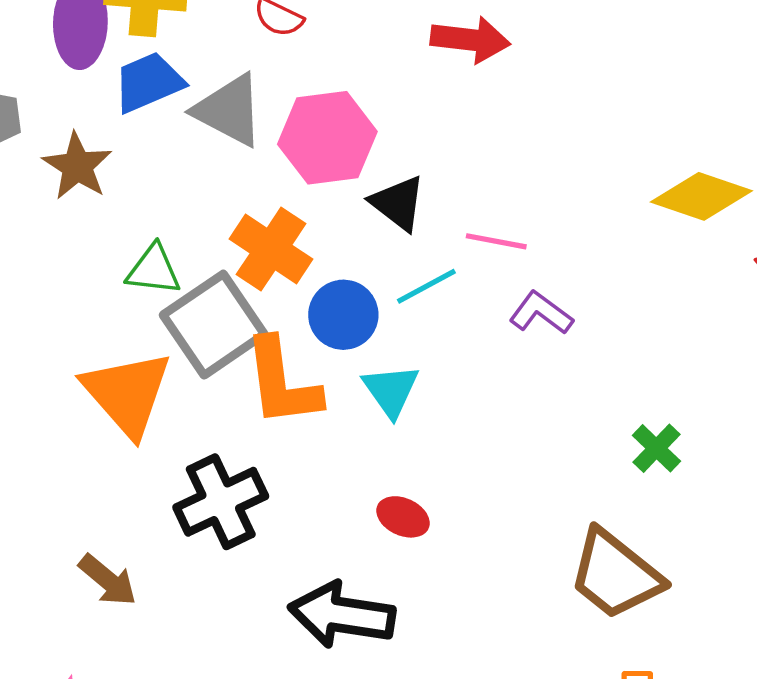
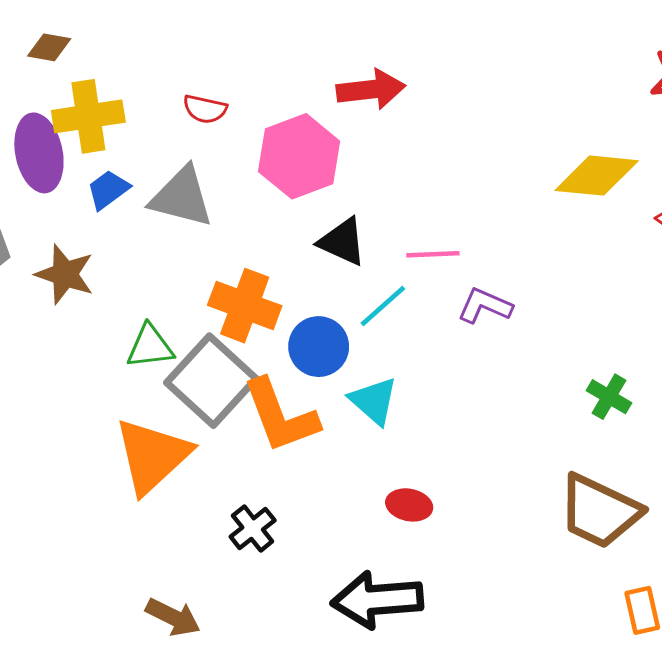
blue trapezoid: (148, 82) -> (108, 190), size x0.7
pink hexagon: (327, 138) -> (299, 156), moved
orange triangle: (127, 393) -> (152, 456), turned 42
black cross: (221, 502) -> (253, 529), size x0.6

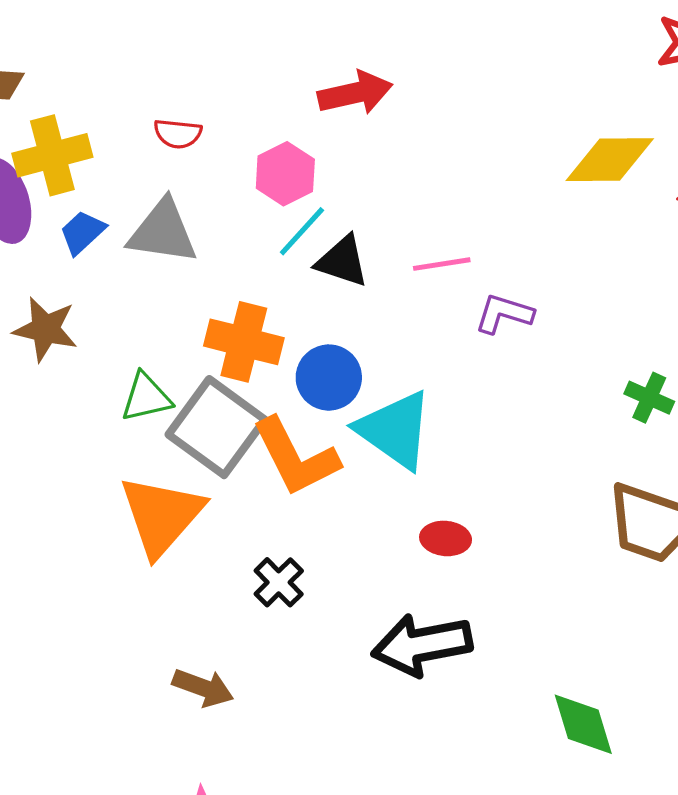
pink hexagon: (299, 156) -> (285, 174), size x0.7
cyan line: (383, 306) -> (302, 231), moved
cyan triangle: (374, 401) -> (395, 430), size x1.5

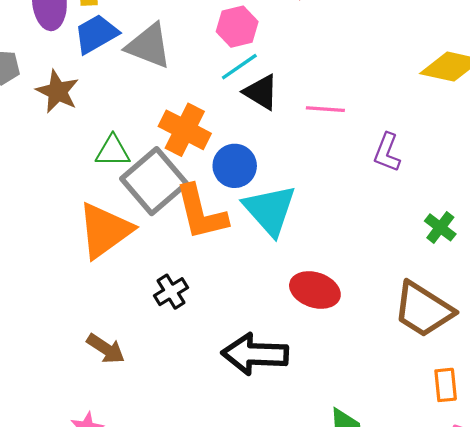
blue trapezoid: (82, 232) -> (96, 34), size x1.4
purple L-shape: (504, 314) -> (387, 152), moved, turned -99
red ellipse: (446, 538) -> (315, 290), moved, size x1.5

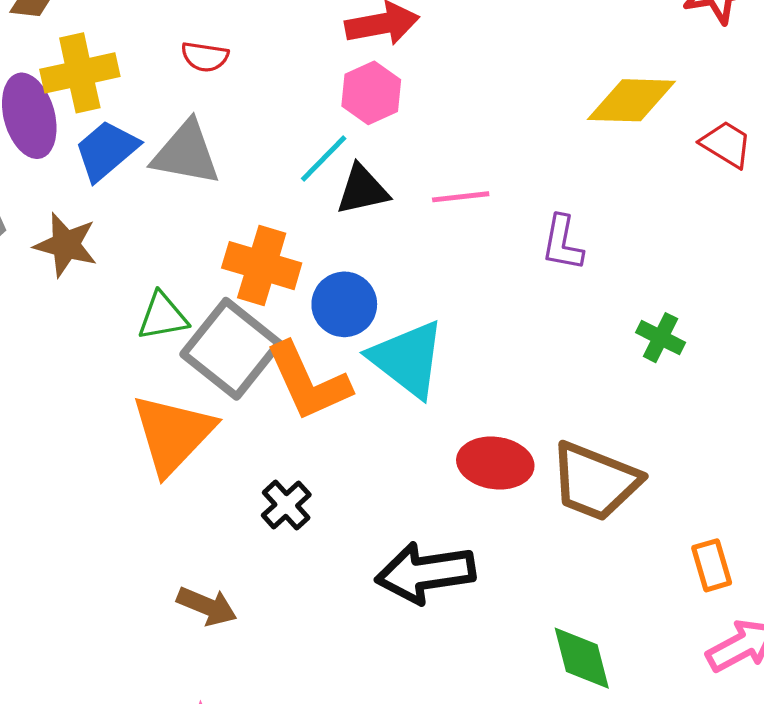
pink hexagon: (237, 27) -> (371, 93), moved
black triangle: (261, 92) -> (362, 190), turned -33
brown trapezoid: (423, 310) -> (595, 481), moved

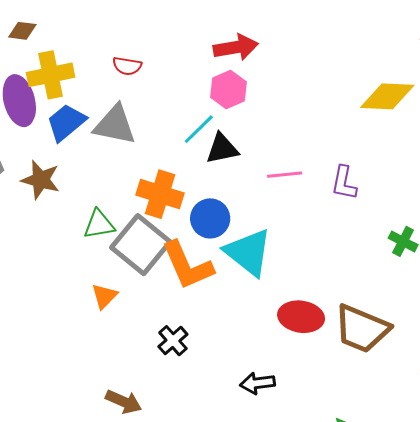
pink line: (461, 197) -> (285, 175), moved
orange triangle: (173, 434) -> (104, 296), size x0.5
black arrow: (425, 573) -> (257, 383), size x0.6

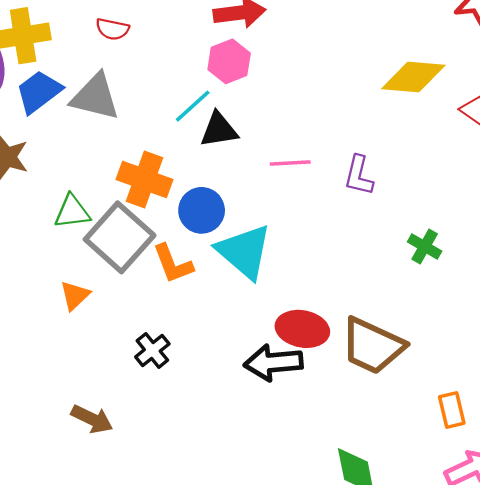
orange L-shape: (187, 265) -> (173, 264), size x0.7
black arrow: (257, 383) -> (273, 363), moved, size x1.4

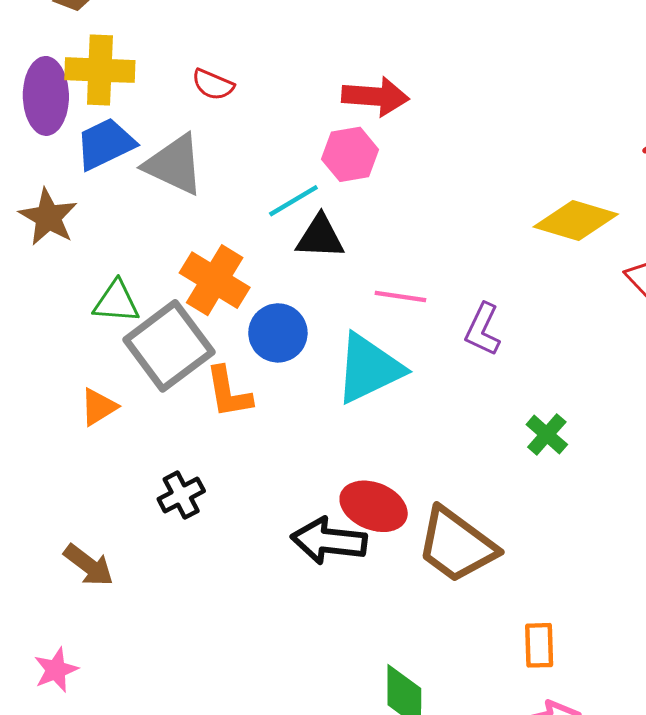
cyan triangle: (244, 252) -> (369, 368), moved, turned 42

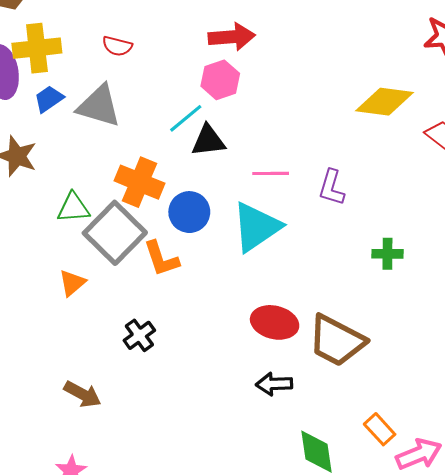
blue trapezoid: (105, 144) -> (49, 99), size x0.7
green cross: (547, 435) -> (387, 254), turned -32
black arrow: (329, 541) -> (274, 384), moved, size x0.7
orange rectangle: (539, 645) -> (380, 429), moved, turned -32

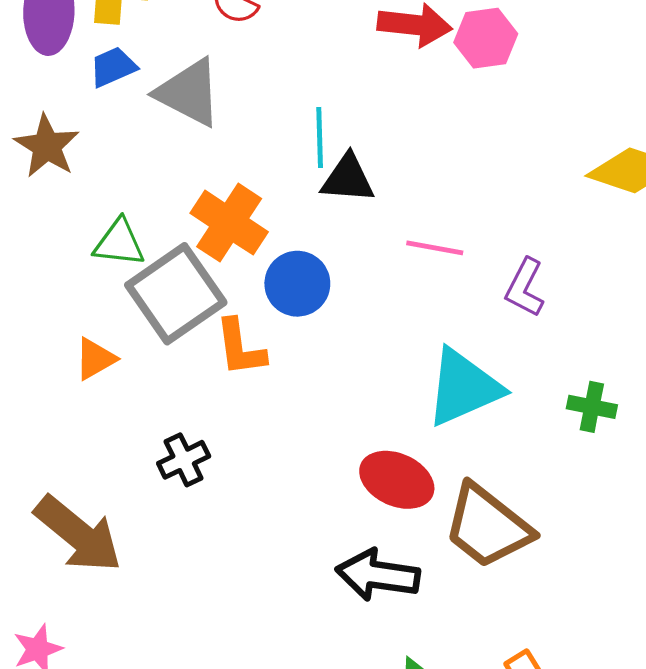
pink hexagon: (220, 80) -> (486, 38), moved
cyan line: (186, 118) -> (320, 137), turned -63
cyan triangle: (256, 227) -> (464, 387), moved
black arrow: (274, 384) -> (378, 575), size x1.4
brown arrow: (83, 394) -> (78, 534), size x1.6

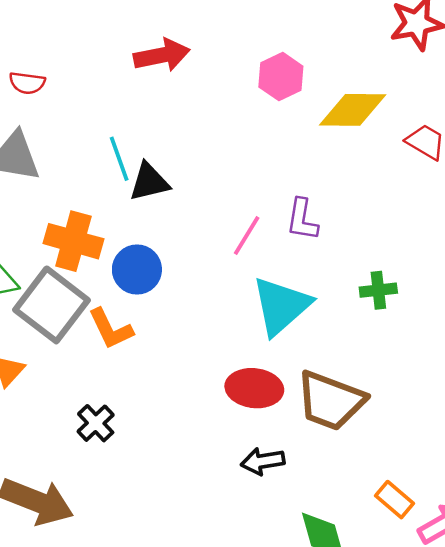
pink hexagon: (486, 38) -> (281, 77), moved
pink line: (435, 248) -> (247, 235), moved, turned -51
black arrow: (378, 575) -> (263, 461), size x0.7

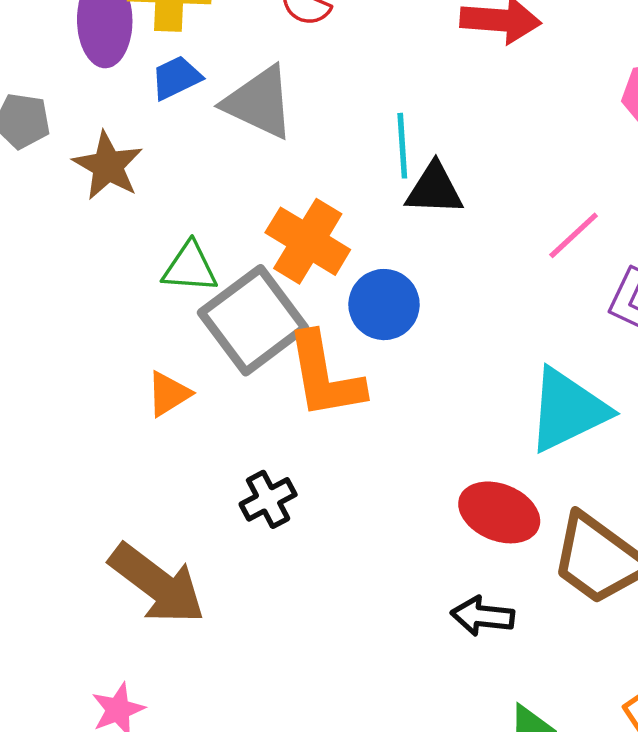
pink line: (247, 235) -> (574, 235), moved
orange L-shape: (111, 329) -> (325, 376), size x1.4

